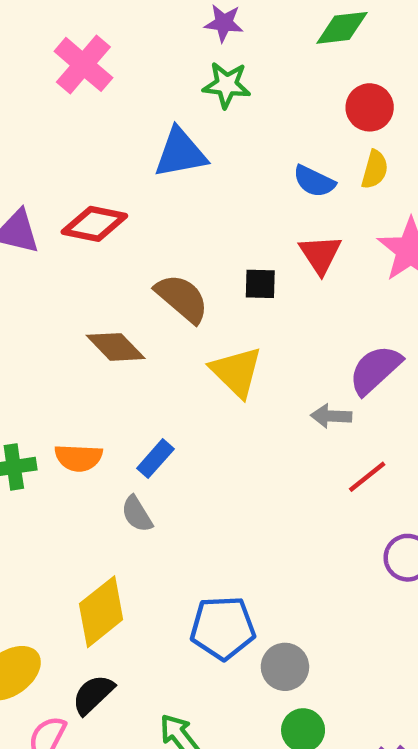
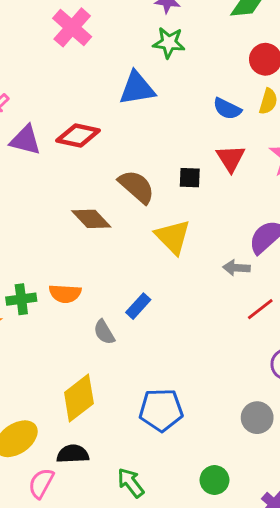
blue rectangle: (155, 459) -> (138, 306), moved
gray circle: (285, 667) -> (257, 418), moved
black semicircle: (93, 695) -> (73, 454), turned 40

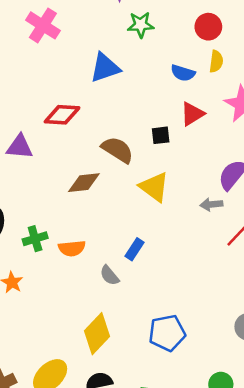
green star: (169, 43) -> (141, 25), moved
purple triangle: (25, 140) -> (20, 147), moved
red triangle: (231, 158) -> (192, 114), turned 40
brown diamond: (91, 219) -> (84, 183), turned -44
green cross: (21, 299) -> (35, 239), moved

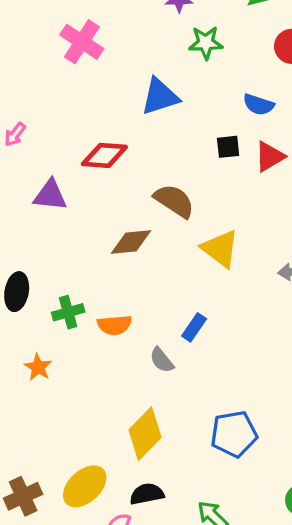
black square: (161, 135) -> (228, 147), moved

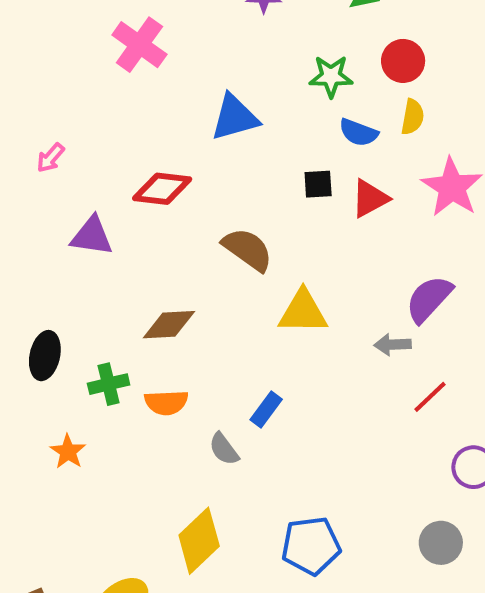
green star: (206, 43) -> (331, 76), moved
brown diamond: (131, 242) -> (169, 325), moved
yellow triangle: (220, 249) -> (303, 312), turned -39

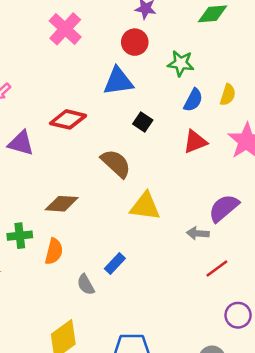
red circle: (403, 61) -> (135, 42), moved
blue semicircle: (358, 132) -> (193, 100), turned -90
black square: (318, 184) -> (143, 122), moved, turned 30
orange semicircle: (166, 403) -> (54, 251), turned -80

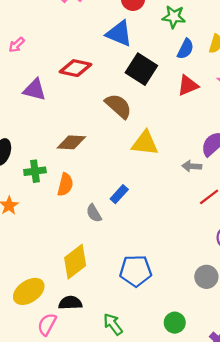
blue triangle: (118, 81) -> (119, 34), turned 32
black square: (143, 122) -> (141, 69), size x1.8

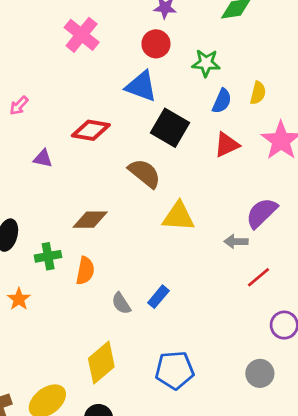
purple triangle: (34, 90) -> (43, 159), size x0.7
blue rectangle: (119, 194) -> (158, 297), moved

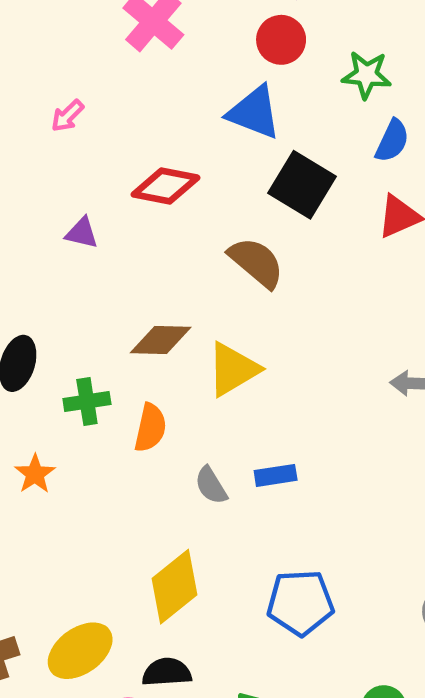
pink arrow: (19, 106) -> (67, 116), moved
yellow triangle: (178, 216) -> (233, 369), moved, turned -36
blue rectangle: (158, 297) -> (276, 475), turned 40

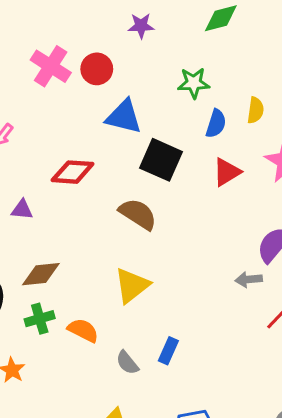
red circle: (281, 40) -> (97, 69), moved
brown diamond: (161, 340) -> (41, 274), moved
orange semicircle: (150, 428) -> (83, 330), turned -68
blue rectangle: (276, 475) -> (168, 351), turned -50

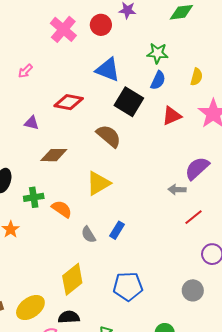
red circle: (97, 69) -> (101, 25), moved
blue semicircle: (216, 124) -> (158, 80), moved
brown diamond: (41, 274) -> (54, 155), moved

